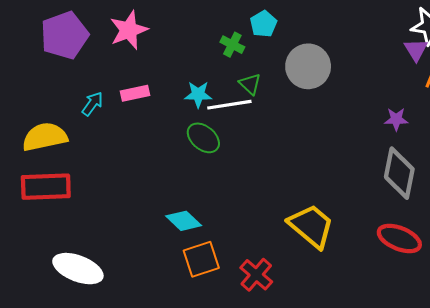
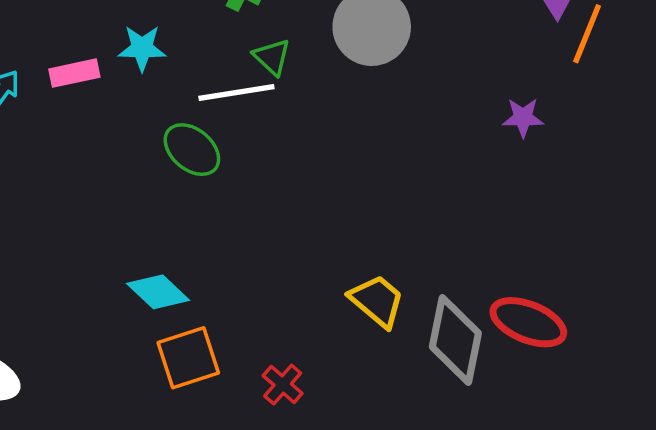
cyan star: (198, 94) -> (142, 48), moved
gray diamond: (399, 173) -> (455, 340), moved
yellow trapezoid: (311, 226) -> (377, 301), size x0.7
red cross: (256, 275) -> (283, 385), size x0.7

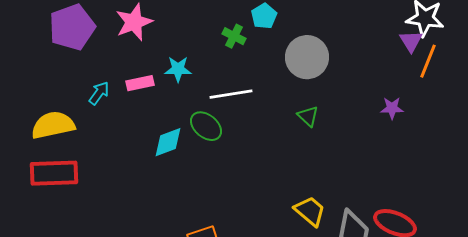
green triangle: (272, 57) -> (308, 116), moved
cyan diamond: (158, 292) -> (168, 142), moved, turned -64

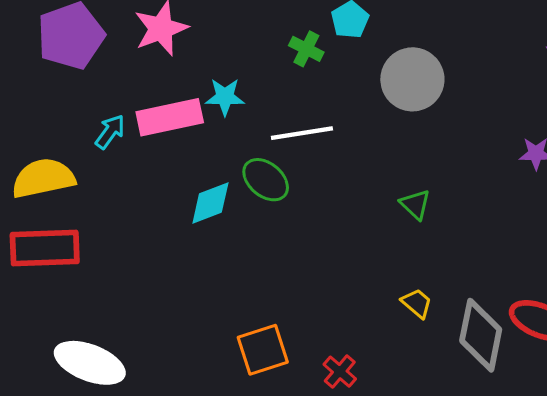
pink rectangle: (140, 83) -> (170, 117), size x1.6
green triangle: (308, 116) -> (415, 204), moved
yellow trapezoid: (310, 211) -> (417, 303), size x0.7

